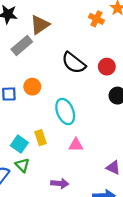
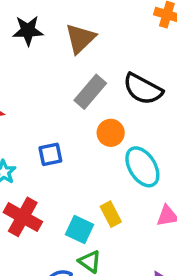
gray rectangle: (22, 45) -> (90, 92), moved
orange circle: (32, 87) -> (111, 133), moved

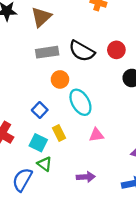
gray rectangle: (90, 92) -> (47, 52), turned 40
blue square: (50, 154) -> (40, 110), moved, turned -35

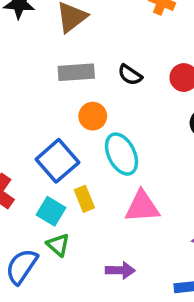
black semicircle: (82, 51) -> (130, 75), size x0.6
blue square: (40, 110) -> (57, 161), size x1.6
pink triangle: (96, 135) -> (142, 207), size x1.5

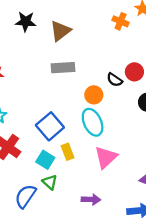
black semicircle: (130, 75) -> (115, 80), moved
orange circle: (93, 116) -> (94, 95), moved
pink triangle: (142, 207) -> (106, 157), turned -40

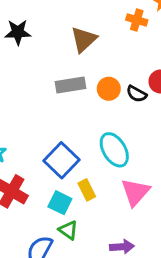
brown triangle: (60, 31) -> (84, 40), moved
orange circle: (94, 95) -> (109, 89), moved

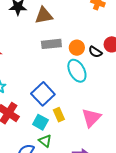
brown triangle: (84, 40) -> (44, 15), moved, turned 30
cyan ellipse: (114, 150) -> (77, 71), moved

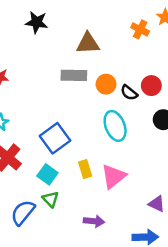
brown triangle: (44, 15) -> (88, 43), moved
cyan ellipse: (77, 71) -> (115, 126), moved
yellow rectangle: (59, 115) -> (85, 169), moved

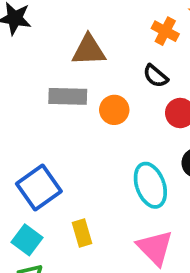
black semicircle: (129, 93) -> (156, 76), moved
cyan ellipse: (115, 126) -> (150, 185), moved
pink triangle: (113, 176) -> (155, 248), moved, turned -36

